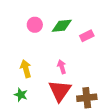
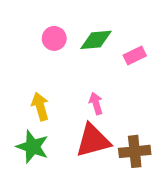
red triangle: (60, 91) -> (93, 141), turned 40
green star: (21, 95) -> (32, 147), size x1.5

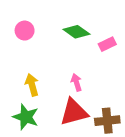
pink circle: (54, 38) -> (25, 31), moved
green diamond: (96, 40) -> (76, 32), turned 40

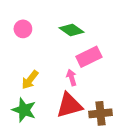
pink rectangle: (107, 44) -> (89, 57), moved, size x1.5
yellow arrow: (32, 85) -> (30, 80), turned -126

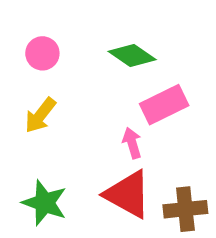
yellow arrow: (30, 80) -> (40, 115), moved
red triangle: (69, 105) -> (128, 194), turned 44

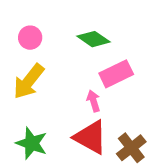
yellow arrow: (40, 115) -> (29, 81), size x1.4
brown cross: (185, 209) -> (131, 148), turned -32

